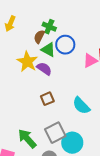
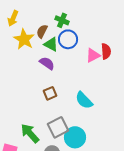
green cross: (49, 27) -> (62, 20), moved
yellow star: (27, 62) -> (24, 39), moved

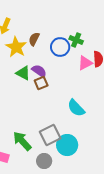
green cross: (62, 20) -> (76, 40), moved
green triangle: (51, 44) -> (23, 73), moved
brown square: (50, 93) -> (41, 83), moved

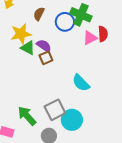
green cross: (76, 40) -> (81, 15), size x1.5
yellow star: (16, 47) -> (21, 34), moved, turned 30

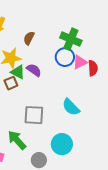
blue circle: (65, 22) -> (65, 57), moved
red semicircle: (103, 34) -> (93, 68), moved
brown square: (46, 58) -> (11, 83), moved
gray square: (55, 110) -> (34, 115), moved, turned 30

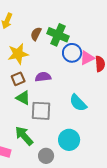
green cross: (71, 39) -> (58, 35), moved
purple semicircle: (34, 70) -> (43, 77), moved, turned -42
green triangle: (18, 72) -> (23, 98), moved

